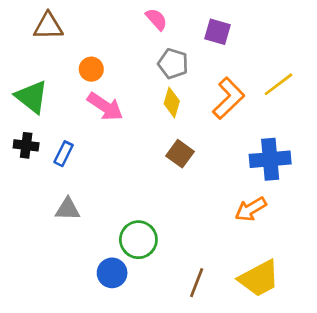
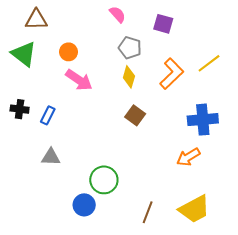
green triangle: (32, 97) -> (24, 54), moved

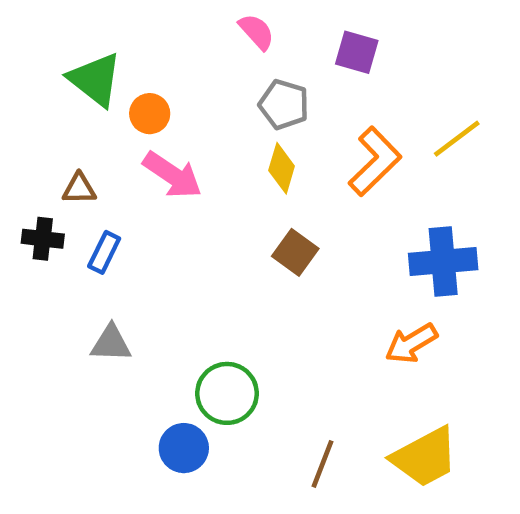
brown triangle: (36, 20) -> (79, 189), moved, size x0.7
green triangle: (24, 54) -> (95, 79), moved

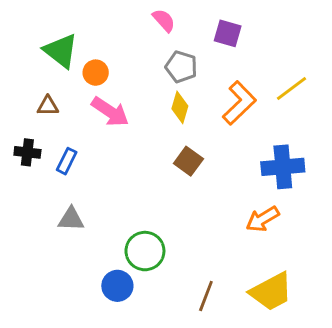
brown triangle: (79, 189) -> (48, 106), moved

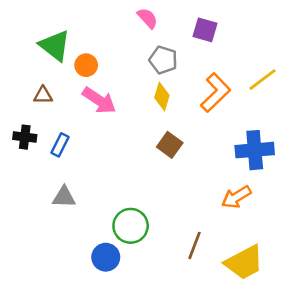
brown line: (206, 296) -> (195, 245), moved

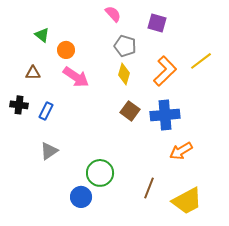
green triangle: (55, 46) -> (42, 35), size x0.6
blue cross: (255, 150) -> (165, 115), moved
gray triangle: (64, 197) -> (49, 151), turned -36

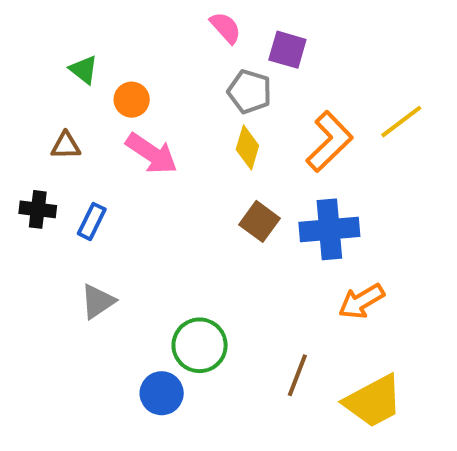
purple square: (157, 23) -> (287, 50), moved

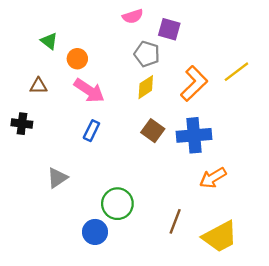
pink semicircle: (226, 28) -> (133, 16), turned 114
yellow diamond: (247, 148) -> (146, 87), turned 40
blue rectangle: (92, 221) -> (91, 131), moved

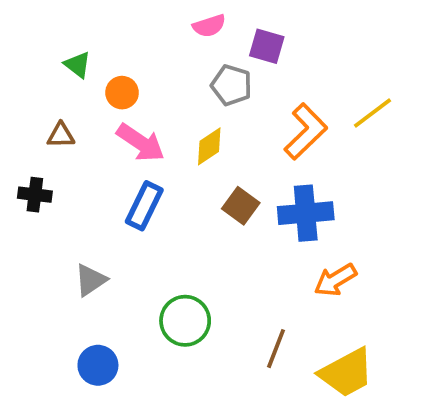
yellow diamond: (146, 87) -> (209, 146), moved
blue rectangle: (91, 131) -> (144, 206), size x1.4
blue circle: (95, 232) -> (98, 365), moved

